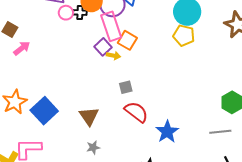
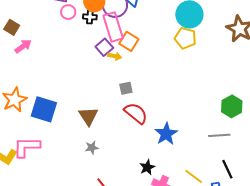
black cross: (80, 13) -> (90, 17), moved
blue square: (44, 111) -> (44, 109), turned -32

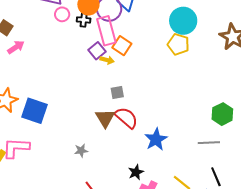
brown triangle: (88, 116) -> (105, 118), moved

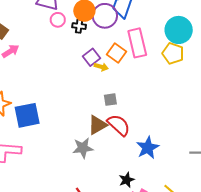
pink rectangle: (106, 31) -> (137, 43), moved
blue square: (34, 111) -> (27, 115), turned -32
brown triangle: (105, 118) -> (97, 125), turned 30
gray star: (81, 151) -> (83, 148), moved, size x1.5

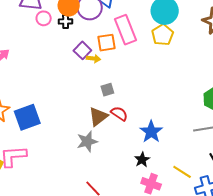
orange square: (116, 53) -> (106, 43), turned -36
yellow pentagon: (173, 53) -> (163, 35), turned 30
red semicircle: (119, 125) -> (119, 114), size x0.7
black star: (127, 180) -> (142, 160), moved

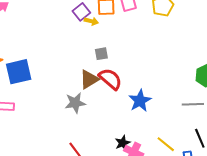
red semicircle: (119, 114) -> (110, 79), size x1.4
black star: (142, 160) -> (123, 143), moved

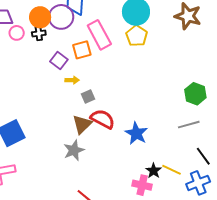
yellow arrow: (91, 21) -> (72, 80), moved
black star: (123, 143) -> (154, 171), moved

